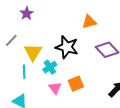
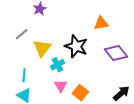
cyan line: (24, 72) -> (24, 75), moved
orange square: (76, 84) -> (80, 93), moved, turned -35

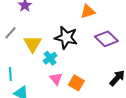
cyan line: (24, 75) -> (10, 74), moved

